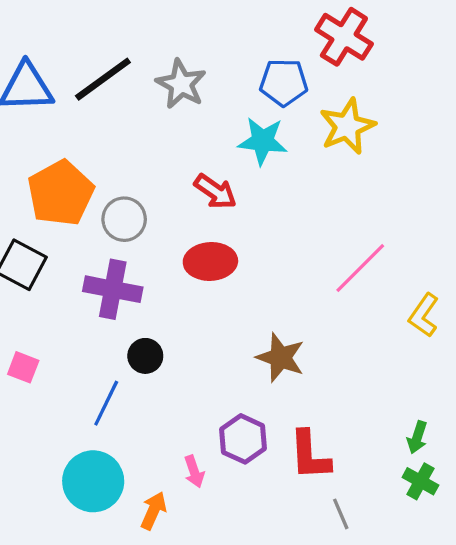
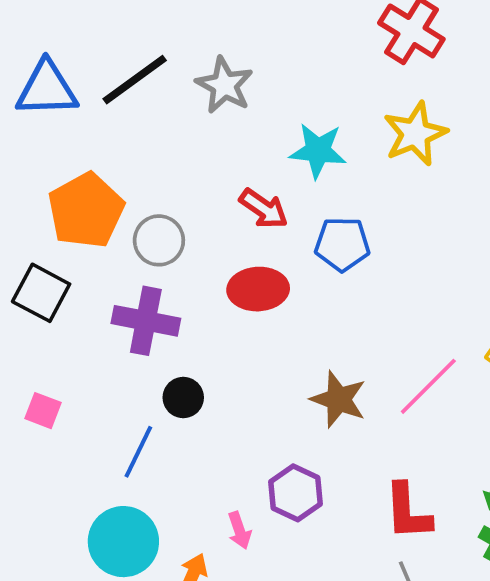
blue pentagon: (284, 82) -> (342, 244), moved
pink line: (360, 268) -> (428, 386), moved
red L-shape: (310, 455) -> (408, 512), moved

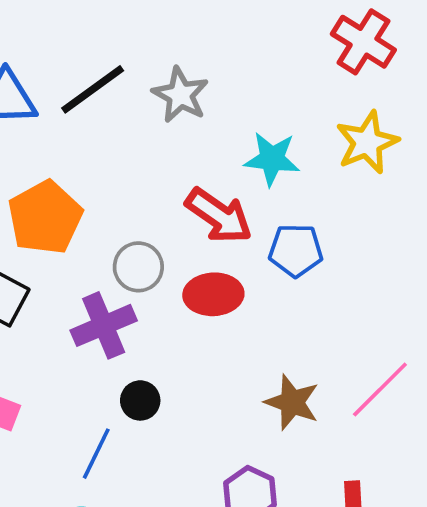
red arrow: (264, 209) -> (219, 216), size x1.4
gray circle: (159, 240) -> (138, 267), moved
purple cross: (146, 321) -> (104, 325), turned -34

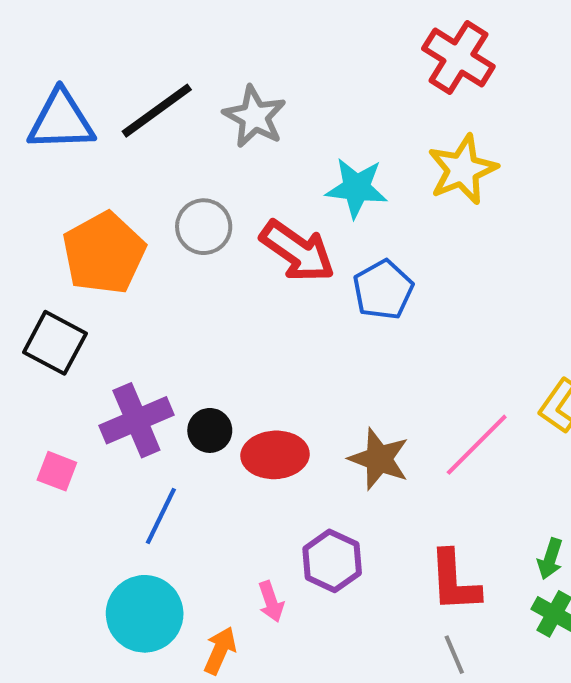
blue pentagon: (296, 250) -> (383, 290), turned -30
gray circle: (138, 267) -> (204, 227), moved
red ellipse: (213, 294) -> (275, 455), moved
purple cross: (104, 325) -> (136, 420), moved
black circle: (140, 400) -> (210, 430), moved

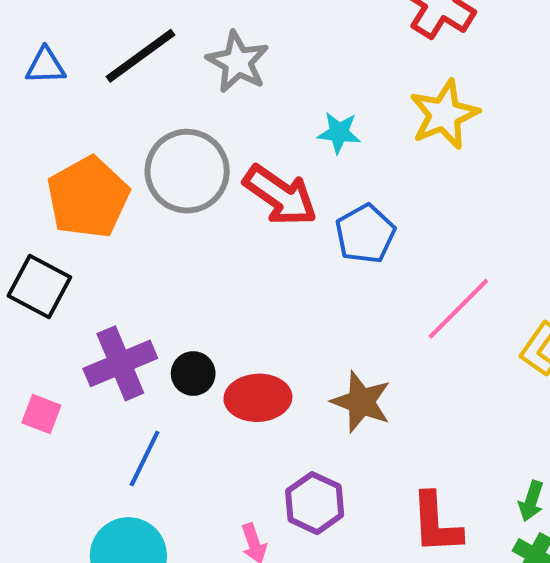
blue triangle: (61, 121) -> (45, 66), size x0.6
cyan star: (357, 188) -> (339, 133), size x0.7
gray circle: (204, 227) -> (187, 171), size x1.5
pink line: (477, 445) -> (458, 309), moved

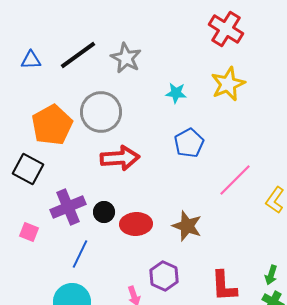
red arrow: (280, 195) -> (120, 158), moved, turned -39

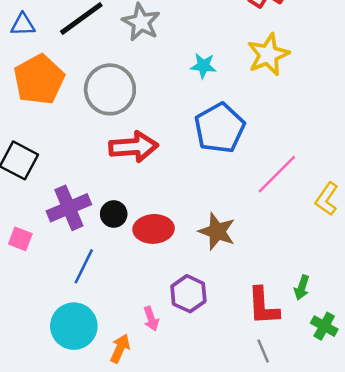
orange pentagon: (52, 125) -> (39, 79), moved
blue pentagon: (189, 143) -> (220, 128), size x1.4
green arrow: (271, 275) -> (302, 287), moved

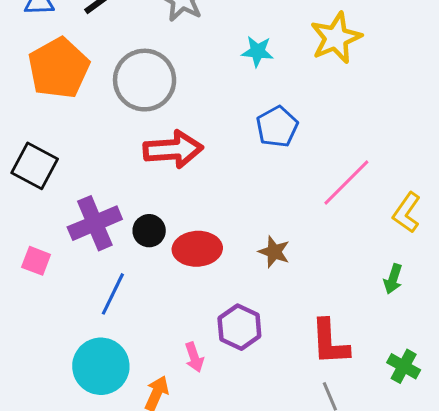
blue pentagon: (220, 128) -> (277, 127), size x0.7
brown star: (217, 231) -> (274, 252), size x0.7
green arrow: (302, 287) -> (393, 279), moved

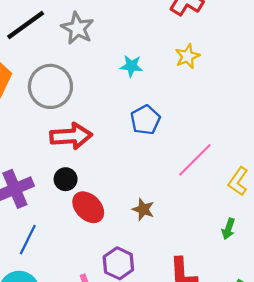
yellow star: (336, 38) -> (187, 56), size x0.7
black circle: (149, 231) -> (66, 179), moved
red ellipse: (197, 249) -> (88, 207), turned 48

